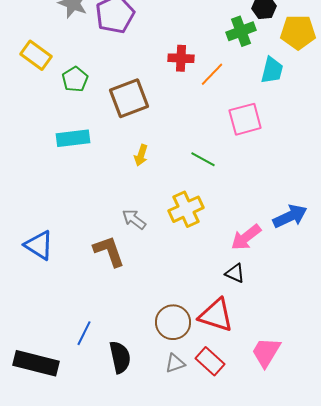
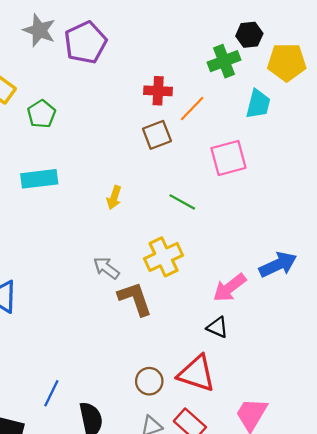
brown square: (129, 98) -> (157, 135), moved, size x0.7
brown L-shape: (109, 251) -> (135, 299), moved
brown circle: (173, 322) -> (149, 381), size x0.7

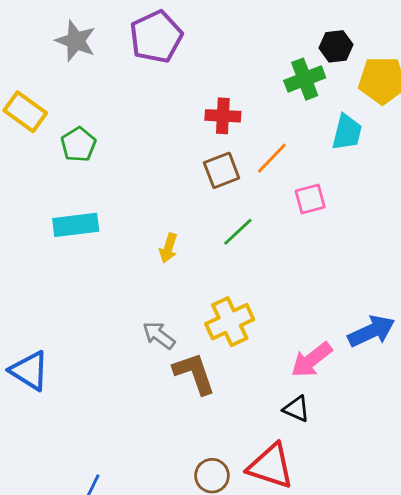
purple pentagon: (85, 42) -> (156, 37), moved
orange line: (192, 108) -> (272, 158), moved
pink square: (228, 158) -> (310, 199), size x0.7
green line: (182, 202) -> (238, 232), moved, turned -72

